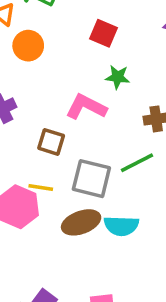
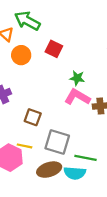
red square: (103, 33) -> (54, 49), moved
pink L-shape: (86, 107) -> (77, 97), moved
green line: (137, 163) -> (86, 158), moved, turned 35

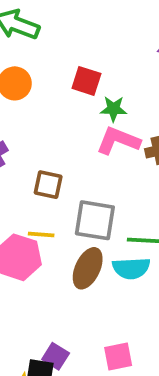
red square: (54, 49) -> (86, 81), moved
brown ellipse: (49, 170) -> (88, 268), turned -40

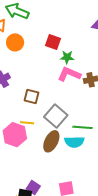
gray square: (95, 220) -> (56, 116), turned 30

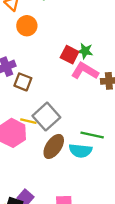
red square: (53, 42) -> (70, 55), moved
brown square: (31, 97) -> (23, 82), moved
gray square: (56, 116) -> (46, 117), moved

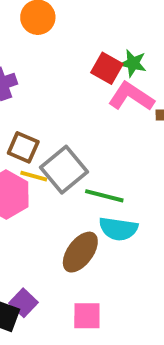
brown square: (23, 82) -> (23, 147), moved
green line: (92, 135) -> (104, 196), moved
brown ellipse: (54, 146) -> (80, 252), moved

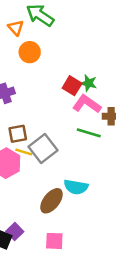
brown square: (23, 147) -> (18, 134), turned -36
green line: (104, 196) -> (89, 133), moved

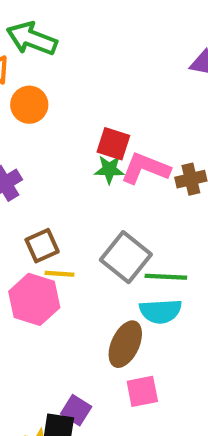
green star: (89, 83) -> (109, 170), moved
green line: (89, 133) -> (166, 277), moved
gray square: (43, 149) -> (126, 257), moved
pink square: (54, 241) -> (142, 391), moved

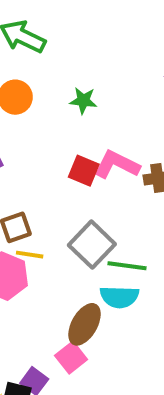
red square: (113, 144) -> (84, 171), moved
green star: (109, 170) -> (83, 101), moved
pink square: (142, 391) -> (71, 358), moved, turned -32

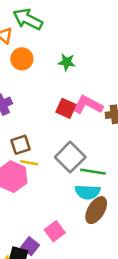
brown ellipse: (85, 324) -> (96, 210), moved

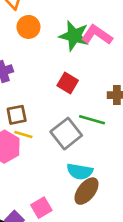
green star: (67, 62) -> (74, 36), size x1.6
pink L-shape: (88, 105) -> (97, 35), moved
green line: (93, 172) -> (92, 120), moved

